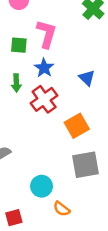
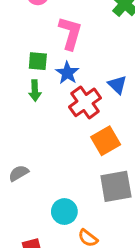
green square: (19, 45) -> (38, 61), moved
red cross: (44, 99) -> (85, 102), moved

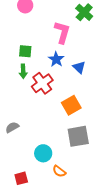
pink L-shape: (70, 33) -> (62, 32), moved
blue star: (67, 73) -> (56, 59), moved
red cross: (85, 102) -> (42, 83), moved

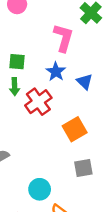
gray square: (78, 136) -> (83, 168), size x0.7

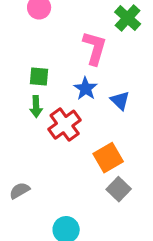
gray square: (83, 168) -> (119, 189), moved, turned -36

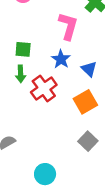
orange square: (108, 158) -> (85, 102), moved

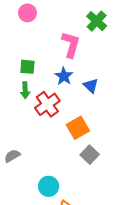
orange square: (85, 102) -> (78, 128), moved

